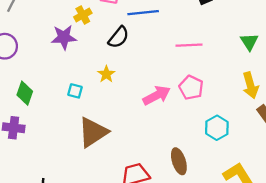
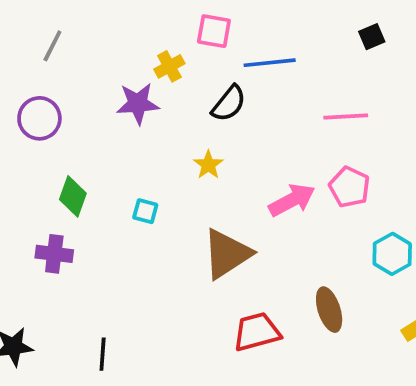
cyan square: (75, 91) -> (145, 211), moved
brown triangle: (93, 132) -> (227, 254), moved

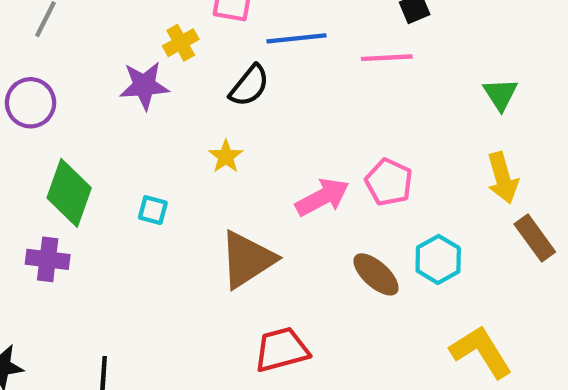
pink line: (346, 116) -> (387, 58), moved
green diamond: (73, 196) -> (69, 193), size x1.4
brown ellipse: (329, 310) -> (376, 274), moved, turned -30

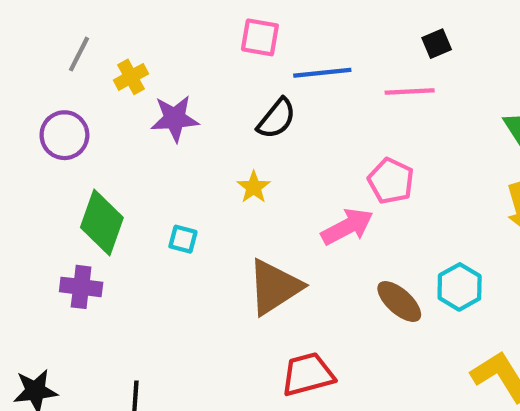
yellow cross: (181, 43) -> (131, 77), moved
pink pentagon: (389, 182) -> (391, 181), moved

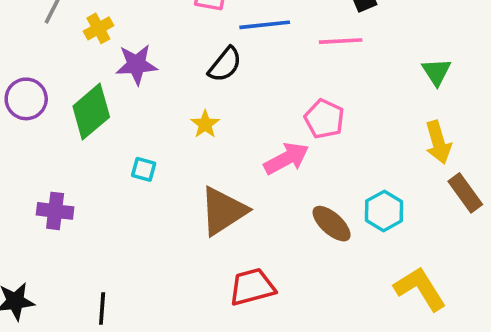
purple circle: (64, 135) -> (26, 99), moved
green diamond: (102, 222) -> (91, 112), moved, turned 30

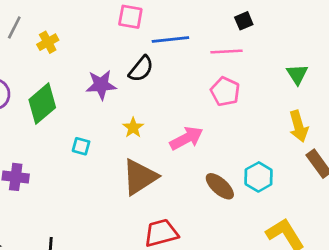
purple star: (136, 65) -> (101, 85), moved
pink pentagon: (324, 119) -> (225, 92), moved
yellow star: (205, 124) -> (133, 128), moved

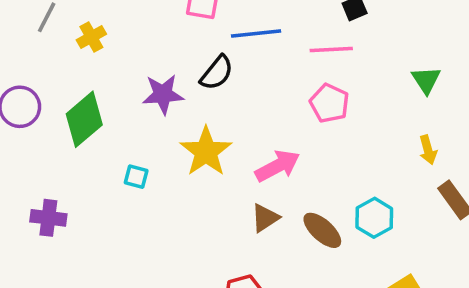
yellow arrow: (299, 126) -> (428, 150), size x0.7
yellow star: (133, 128) -> (206, 152), size x1.8
brown triangle: (140, 177) -> (265, 218), moved, size x0.6

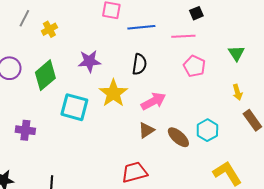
black semicircle: (217, 73) -> (139, 64), moved, turned -30
pink pentagon: (329, 103) -> (194, 66), moved
cyan square: (136, 177) -> (74, 107), size x2.0

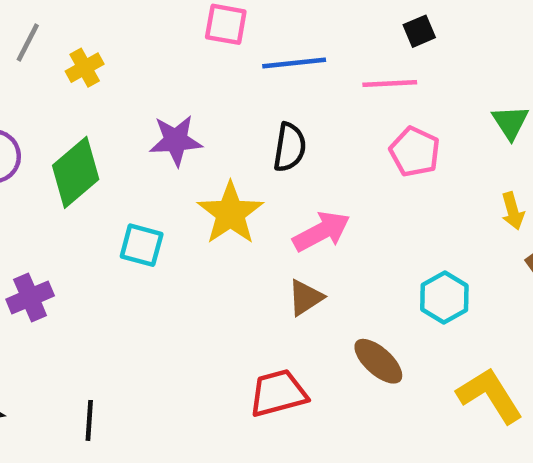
cyan square: (74, 107) -> (142, 245), size x0.7
purple cross: (25, 130) -> (30, 297), turned -30
brown ellipse: (178, 137) -> (378, 361), moved

